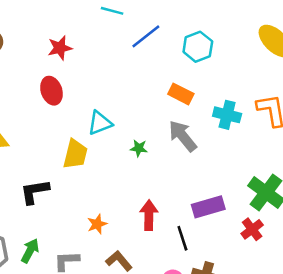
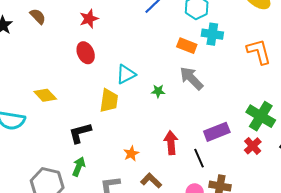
cyan cross: (227, 115) -> (212, 34), moved
green arrow: (30, 251) -> (79, 167), moved

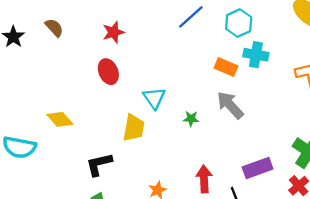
cyan triangle: (126, 74) -> (154, 98), turned -40

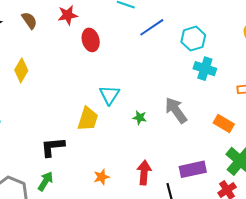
red star: (113, 32) -> (68, 15), moved
orange rectangle: (226, 67) -> (224, 124), moved
red ellipse: (108, 72) -> (91, 40), moved
yellow diamond: (60, 119) -> (21, 70), moved, turned 65

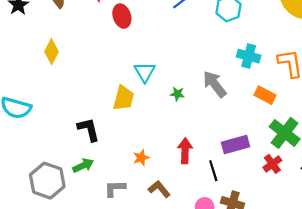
cyan cross: (205, 69) -> (249, 56), moved
black L-shape: (53, 147) -> (89, 129), turned 85
green arrow: (45, 181) -> (83, 165), turned 36

